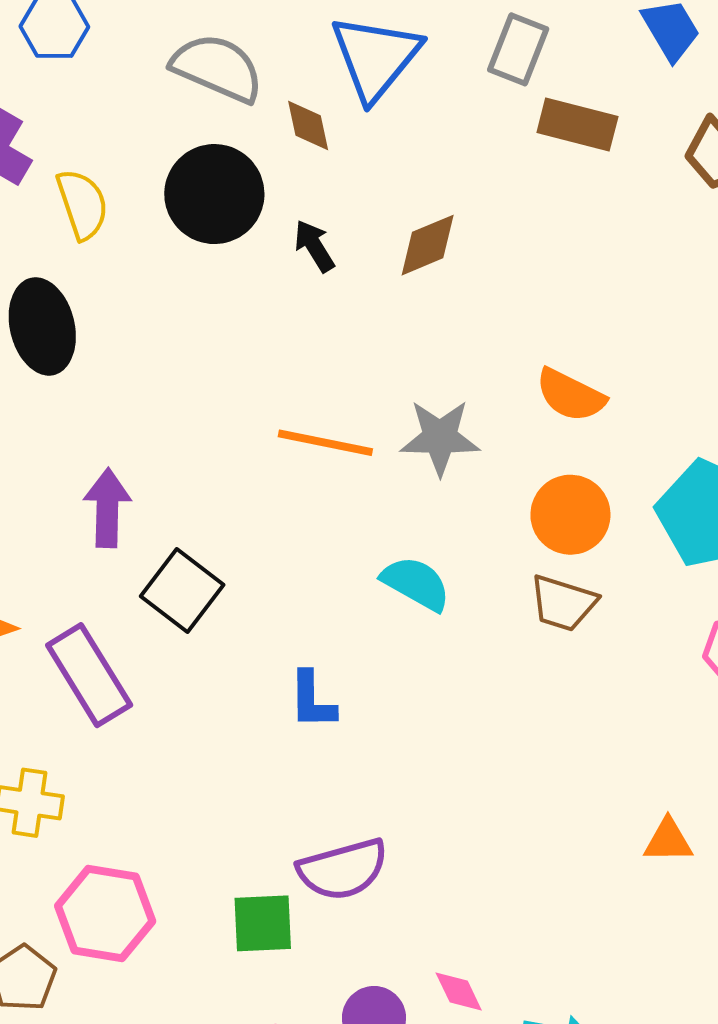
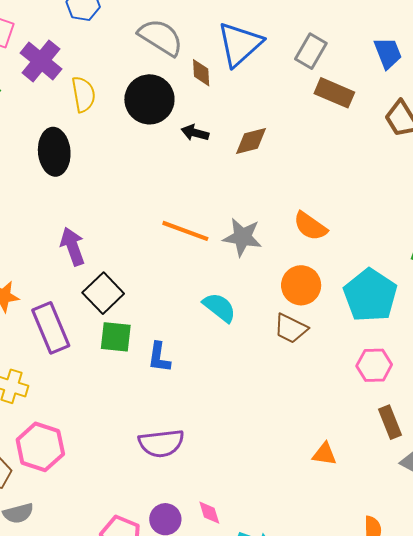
black arrow: (314, 246) -> (195, 133), turned -52
purple arrow: (107, 508) -> (73, 246), turned -30
green square: (263, 923) -> (116, 337), moved

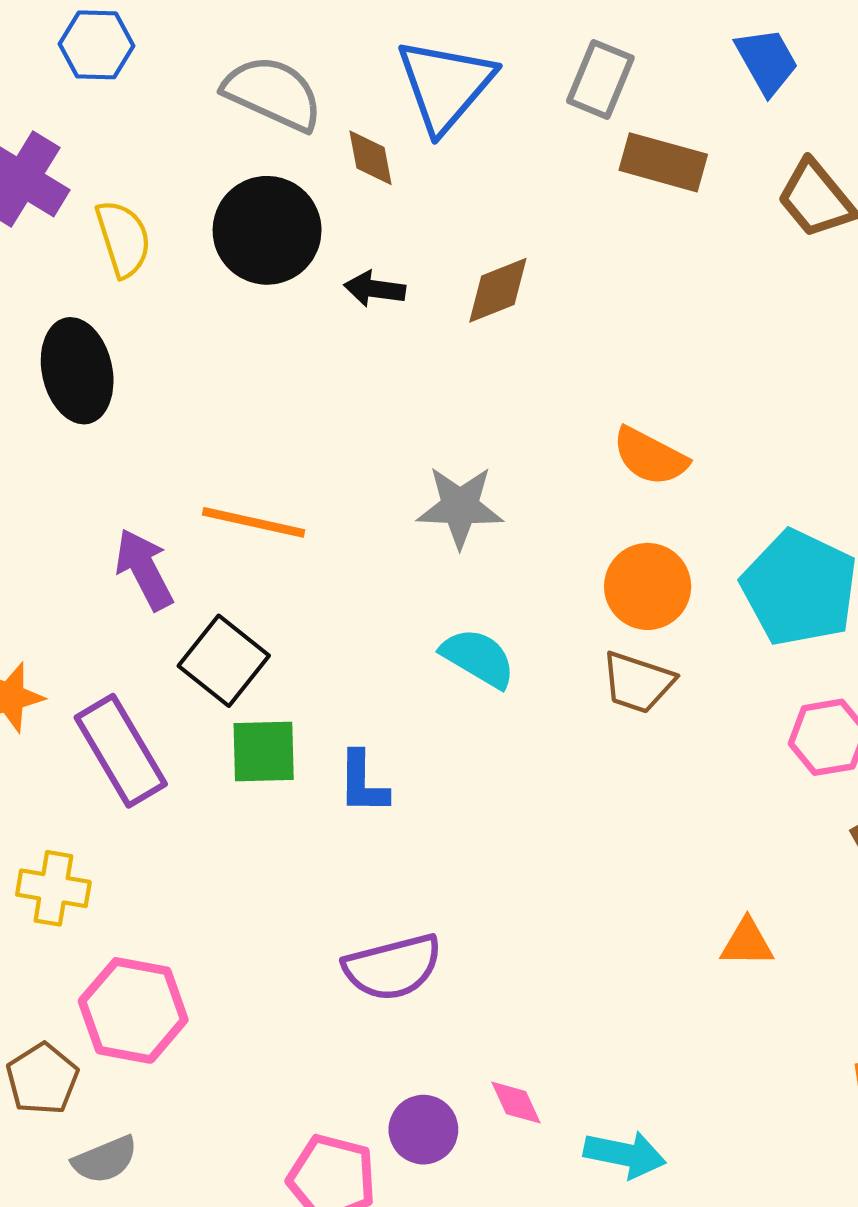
orange line: (185, 231) -> (254, 522), moved
gray star: (242, 237) -> (460, 507), moved

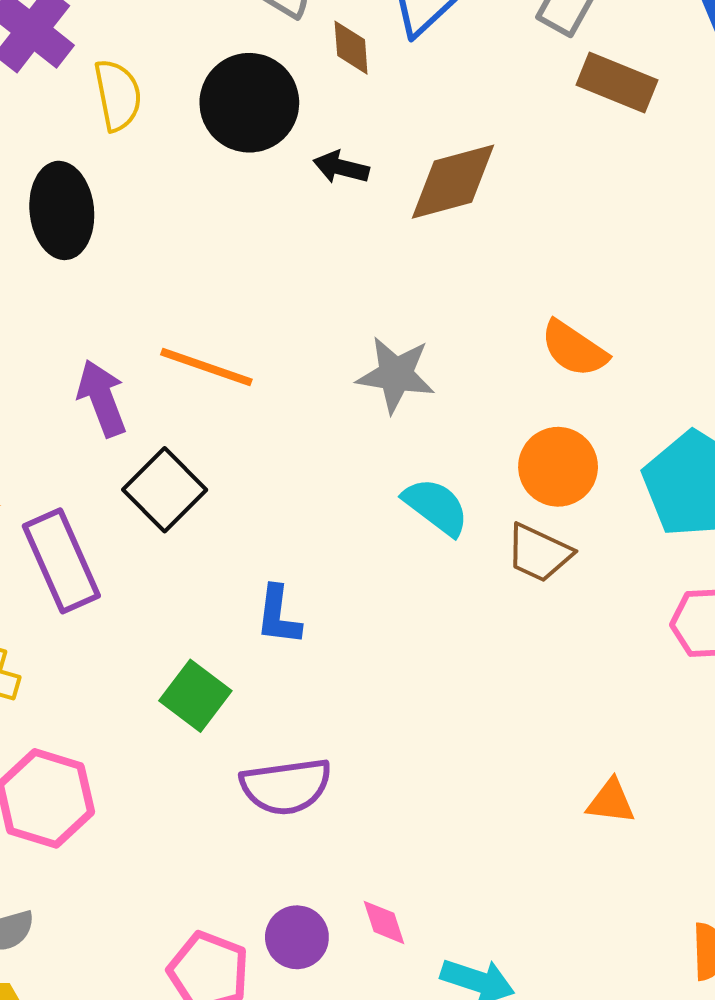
brown diamond: (498, 290) -> (453, 182), size x1.4
cyan semicircle: (478, 658) -> (436, 507), moved
green square: (264, 751) -> (195, 696), moved, turned 32

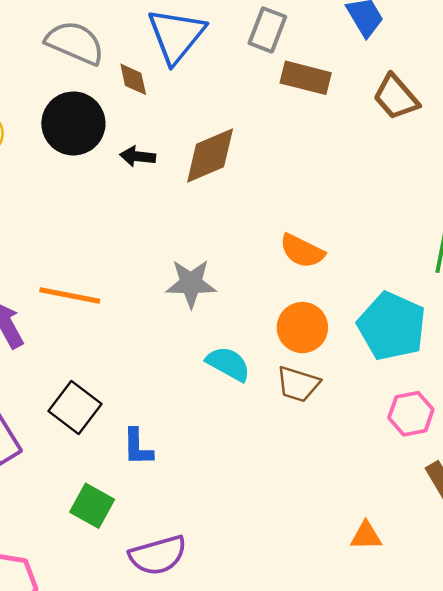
black square: (165, 490) -> (75, 407), moved

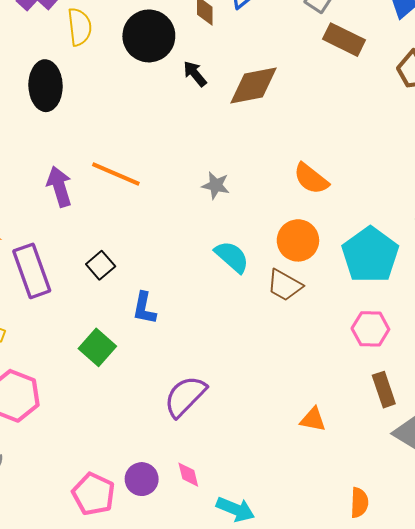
black arrow: (138, 156) -> (195, 74), turned 32
gray star: (191, 283) -> (216, 185), size x0.7
black square: (75, 407) -> (101, 265), size x0.7
purple semicircle: (158, 555) -> (185, 396), moved, turned 138

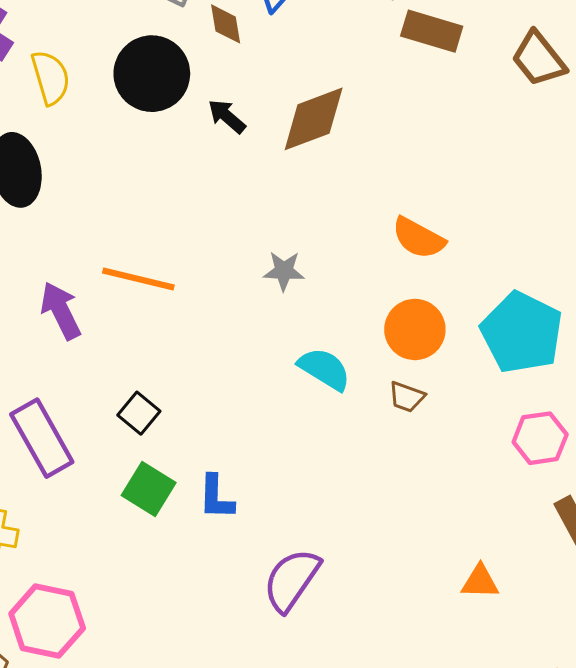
brown trapezoid: (285, 285) -> (407, 397), size x0.7
blue L-shape: (144, 308) -> (216, 497), moved
green square: (97, 347) -> (149, 489), moved

